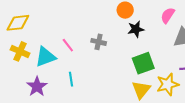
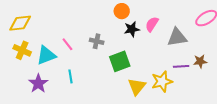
pink semicircle: (168, 15) -> (152, 24), moved
green square: (143, 63) -> (120, 61), moved

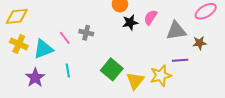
gray cross: (97, 41) -> (86, 33), moved
green square: (120, 61) -> (112, 69), moved, turned -30
brown star: (200, 61) -> (200, 43), moved

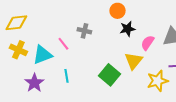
pink semicircle: (151, 17) -> (148, 43), moved
gray cross: (86, 33) -> (84, 31), moved
yellow triangle: (135, 81) -> (134, 61), moved

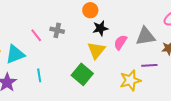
pink line: (63, 44) -> (36, 35), moved
yellow triangle: (134, 61) -> (96, 50), moved

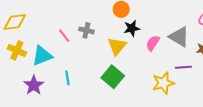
gray triangle: (145, 36) -> (179, 37), turned 40
yellow triangle: (96, 50) -> (117, 46), moved

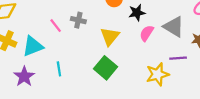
black star: (132, 28) -> (137, 13), moved

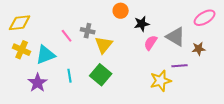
yellow triangle: (110, 36) -> (104, 45), moved
green square: (105, 68) -> (101, 75), moved

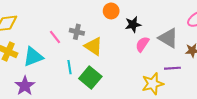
yellow triangle: (104, 45) -> (93, 46), turned -36
cyan line: (70, 76) -> (70, 67), moved

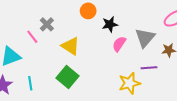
gray cross: (77, 32) -> (47, 24), moved, turned 32
gray triangle: (168, 38) -> (145, 38), turned 40
cyan line: (70, 67) -> (30, 83), moved

